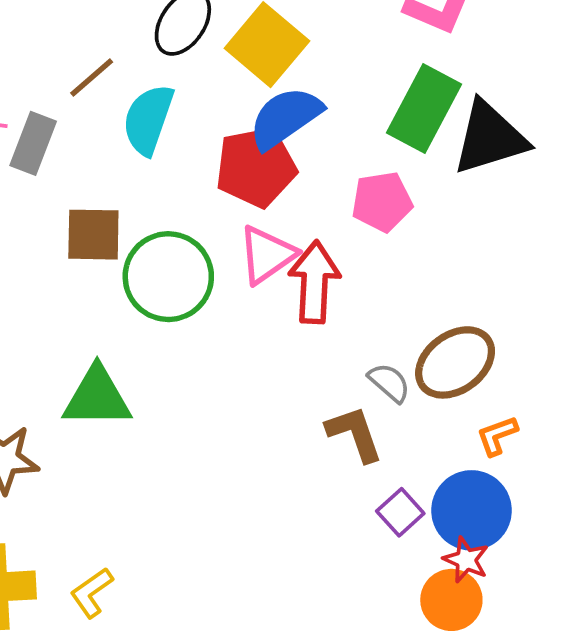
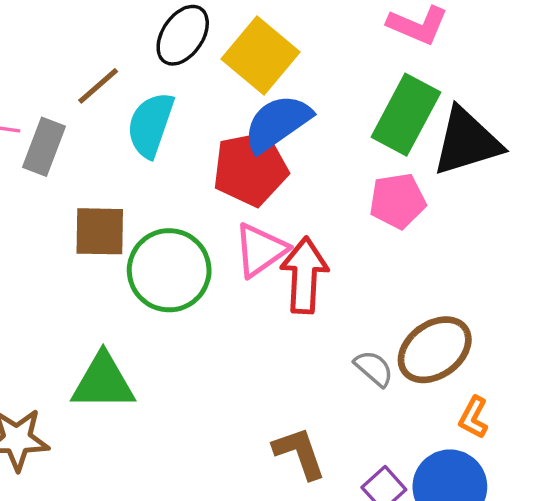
pink pentagon: (382, 202) -> (397, 201), moved
brown L-shape: (355, 434) -> (299, 453), moved
orange L-shape: (497, 436) -> (474, 417), turned -42

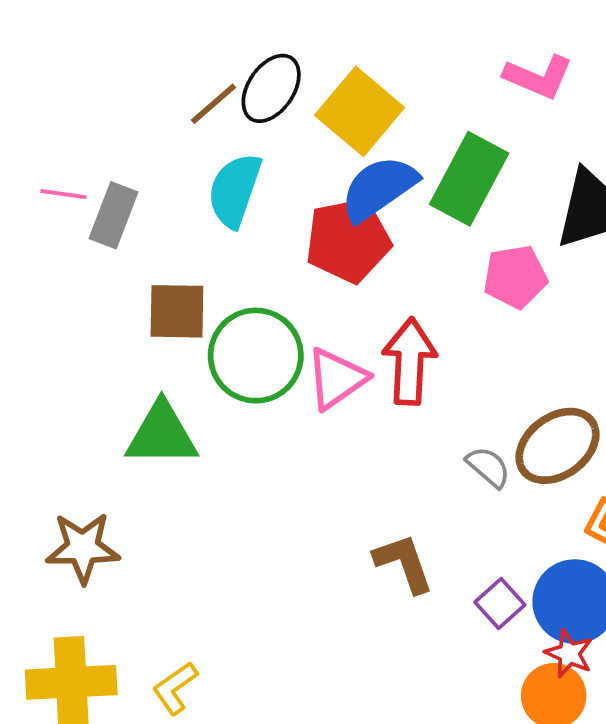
brown line: (98, 86) -> (213, 104), moved
green rectangle: (406, 115) -> (469, 179), moved
pink triangle: (260, 250) -> (336, 379), moved
green triangle: (103, 382) -> (162, 434), moved

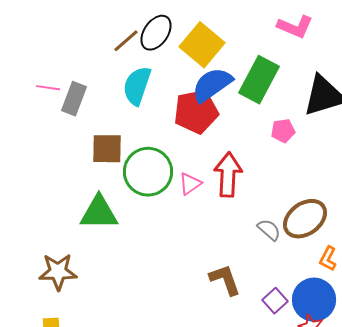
pink pentagon: (515, 277) -> (283, 131), size x0.7
pink triangle: (336, 379) -> (190, 184), size x0.7

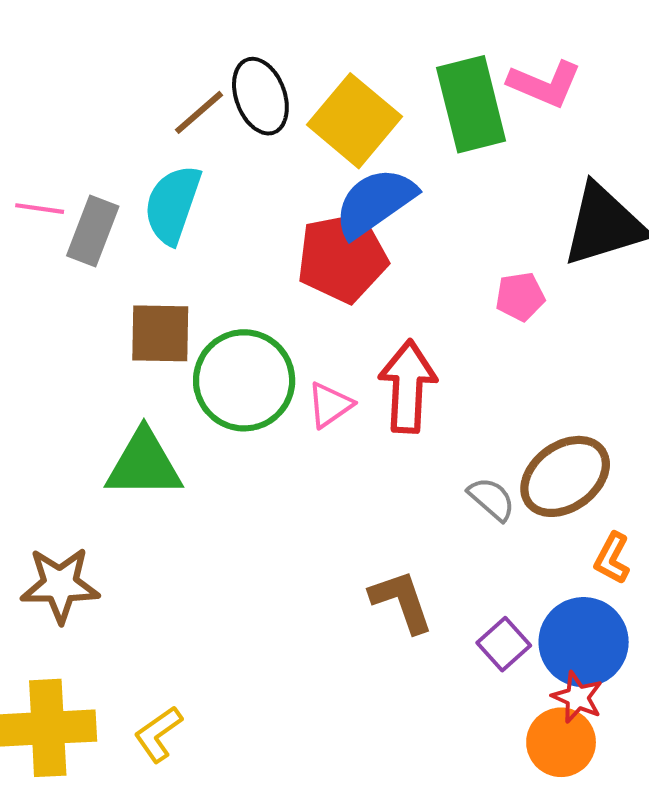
black ellipse: (156, 33) -> (260, 96), turned -54
green rectangle: (259, 80) -> (471, 104), moved, turned -42
cyan semicircle: (137, 86) -> (173, 204), moved

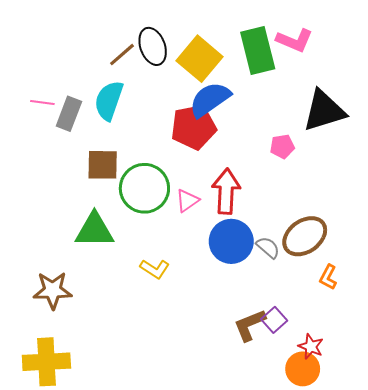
brown L-shape: (402, 601) -> (250, 325), moved, turned -93
blue circle: (584, 642) -> (231, 241), moved
yellow L-shape: (158, 734) -> (155, 269), moved, turned -112

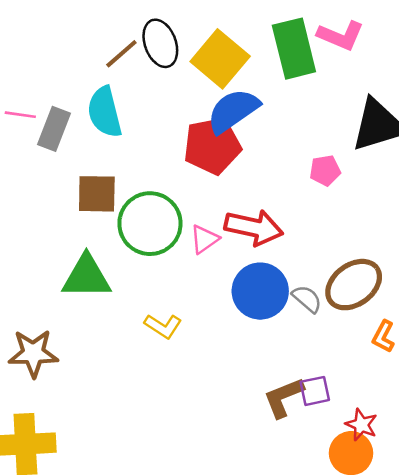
cyan semicircle: (109, 100) -> (105, 112), turned -33
red arrow: (226, 191) -> (254, 228), turned 99
purple square: (274, 320) -> (315, 391), turned 30

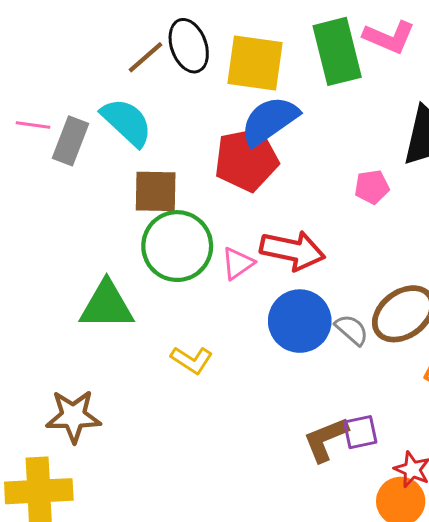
yellow square: (220, 59) -> (255, 63), turned -32
cyan semicircle: (105, 112) -> (127, 122), turned 147
brown square: (97, 194) -> (156, 191), moved
brown star: (33, 353) -> (73, 416), moved

